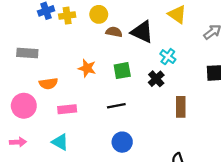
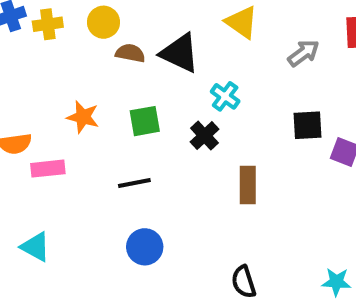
pink rectangle: (67, 109) -> (48, 169), moved

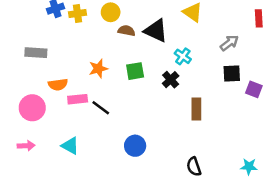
gray arrow: (303, 53) -> (229, 43), moved
orange star: (83, 117) -> (98, 69), turned -30
black line: (134, 183) -> (101, 108), moved, turned 48

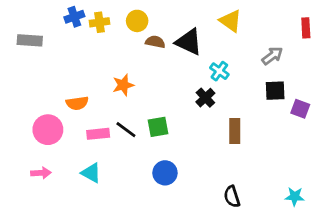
gray rectangle: (36, 53) -> (30, 40), moved
green square: (135, 71) -> (158, 127), moved
pink rectangle: (78, 99) -> (98, 134), moved

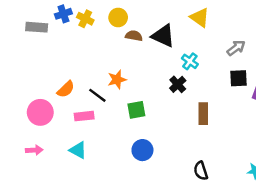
yellow cross: (99, 22) -> (85, 19), turned 35
gray rectangle: (30, 40) -> (37, 27), moved
orange star: (123, 85) -> (117, 80), moved
orange semicircle: (77, 103) -> (66, 89), turned -36
black line: (126, 130) -> (97, 95), moved

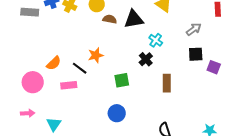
black triangle: (163, 36) -> (134, 19), turned -35
green square: (136, 110) -> (122, 80), moved
cyan triangle: (78, 150) -> (54, 124), moved, turned 35

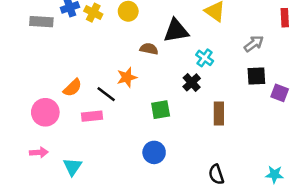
brown semicircle: (110, 19) -> (149, 49), moved

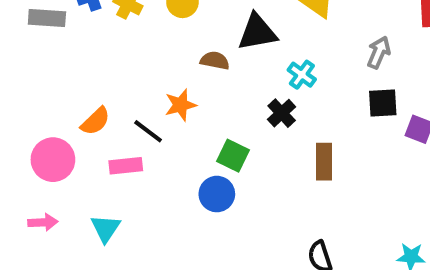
gray arrow: (254, 44) -> (379, 52), turned -30
green square: (161, 110) -> (233, 156), turned 36
blue circle: (154, 152) -> (217, 194), moved
cyan triangle: (73, 167) -> (106, 228), moved

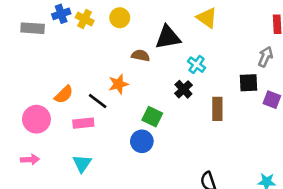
gray arrow: (379, 52) -> (265, 57), moved
brown rectangle: (324, 162) -> (217, 109), moved
cyan triangle: (106, 228) -> (82, 163), moved

